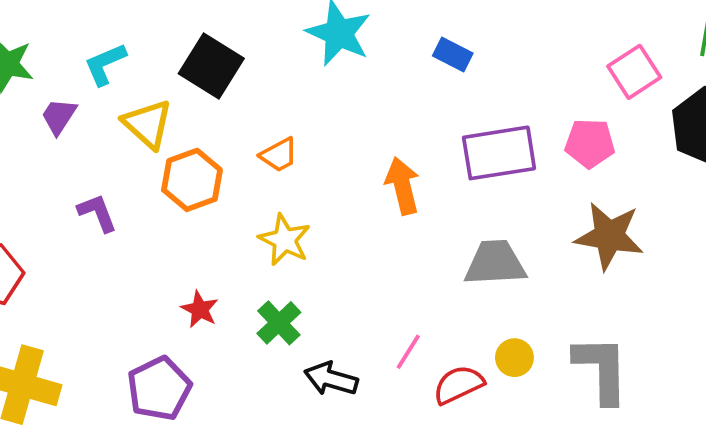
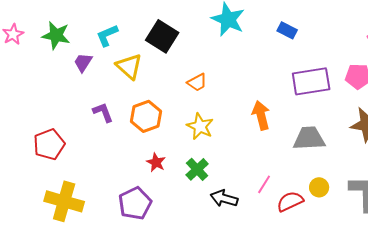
orange hexagon: (192, 180) -> (146, 116), moved
orange arrow: (402, 186) -> (261, 115), moved

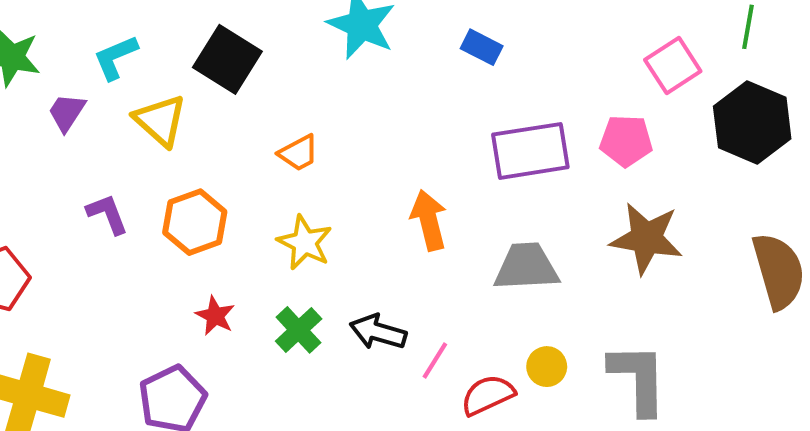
black arrow: (224, 198) -> (378, 332), moved

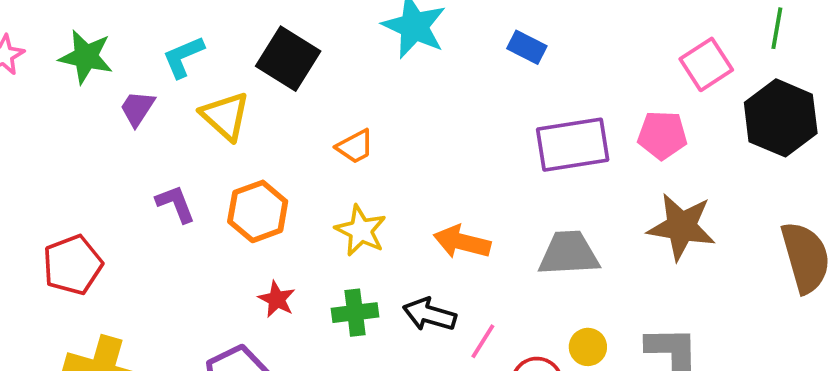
orange arrow: (429, 220) -> (462, 242), moved, turned -62
green cross: (299, 330) -> (355, 313), turned 36

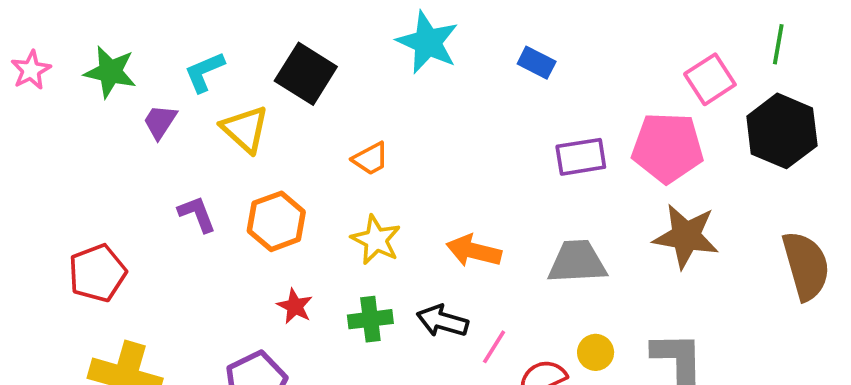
pink pentagon: (662, 135) -> (668, 148), size x1.5
purple rectangle: (573, 145) -> (581, 157), size x0.7

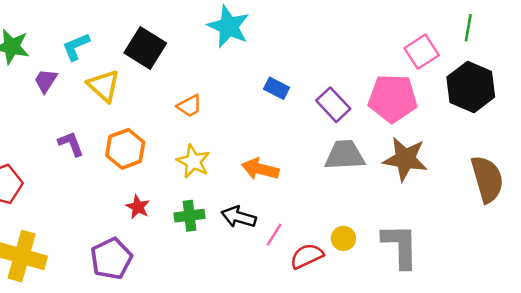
blue rectangle: (537, 63) -> (277, 88), moved
purple rectangle: (581, 157) -> (333, 105), turned 56
gray trapezoid: (577, 262) -> (345, 155), moved

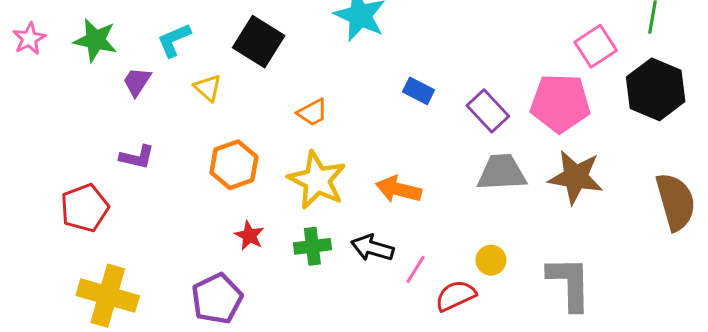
yellow triangle: (104, 86) -> (208, 88), size x0.7
purple L-shape: (71, 144) -> (137, 157), moved, turned 124
yellow star: (193, 161) -> (317, 180), size x1.4
yellow circle: (343, 238) -> (491, 260), moved

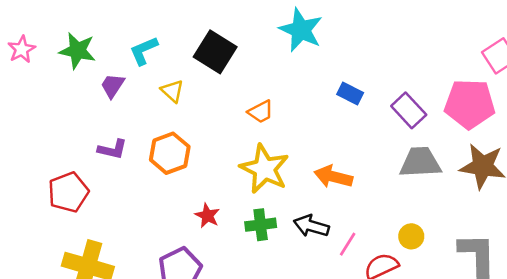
orange hexagon: (234, 165) -> (170, 153), moved

